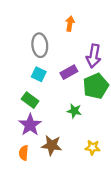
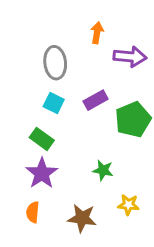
purple arrow: (94, 56) -> (130, 57), moved, turned -95
green star: (74, 111) -> (103, 170), moved
brown star: (52, 145) -> (82, 218), moved

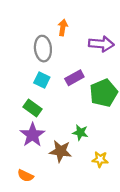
orange arrow: (97, 33) -> (63, 28), moved
orange semicircle: (33, 212) -> (25, 176), moved, turned -70
brown star: (82, 218) -> (60, 151), moved

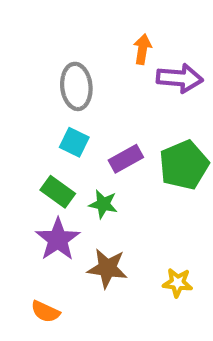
orange arrow: (63, 28) -> (142, 49), moved
purple rectangle: (74, 78) -> (126, 159), moved
green star: (80, 133) -> (103, 204), moved

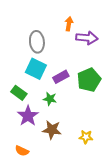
cyan square: (74, 142) -> (36, 69), size x1.5
green rectangle: (58, 192) -> (19, 93), moved

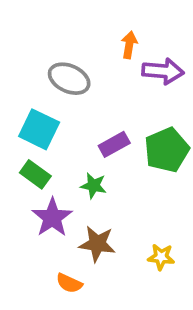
gray ellipse: (37, 42) -> (69, 79), turned -60
cyan square: (36, 69) -> (39, 129), moved
orange semicircle: (22, 151) -> (69, 283), moved

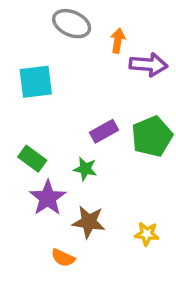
gray ellipse: (69, 79) -> (72, 24), moved
cyan square: (39, 129) -> (36, 82), moved, turned -33

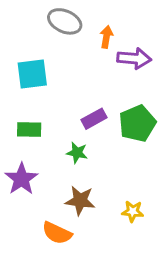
green rectangle: (32, 159) -> (29, 130), moved, turned -35
purple star: (48, 198) -> (21, 179), moved
orange semicircle: (63, 258) -> (57, 233), size x1.4

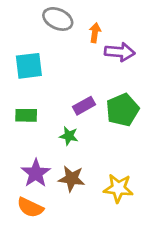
purple star: (21, 179) -> (36, 173), moved
yellow star: (133, 211) -> (118, 188), size x1.5
orange semicircle: (57, 233) -> (30, 207), moved

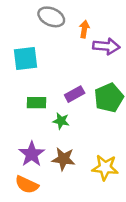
green rectangle: (26, 115) -> (37, 103), moved

